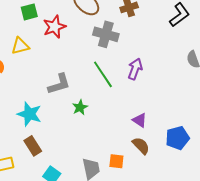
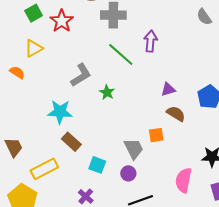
purple triangle: (140, 120) -> (168, 89), turned -35

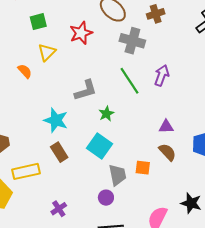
green square: (34, 13) -> (38, 22), moved
yellow triangle: (34, 48) -> (47, 52), turned -30
cyan square: (97, 165) -> (100, 146), moved, size x1.4

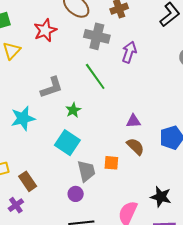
purple arrow: (162, 75) -> (129, 52), moved
cyan star: (56, 120) -> (23, 118), turned -30
brown rectangle: (59, 152) -> (28, 181), moved
purple cross: (59, 209) -> (16, 205), moved

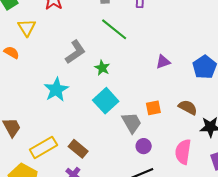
cyan square: (67, 143) -> (106, 101), turned 30
brown semicircle: (135, 147) -> (188, 107), moved
purple circle: (76, 194) -> (144, 146), moved

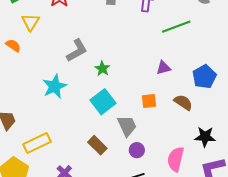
green line: (114, 29) -> (176, 27), moved, turned -64
brown semicircle: (188, 107) -> (183, 102), moved
orange square: (153, 108) -> (149, 101), moved
brown rectangle: (78, 149) -> (97, 145), moved

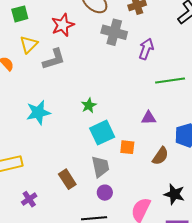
gray L-shape: (77, 51) -> (54, 59), moved
cyan square: (103, 102) -> (102, 133), moved
brown semicircle: (183, 102) -> (160, 156), turned 78

